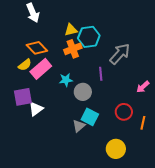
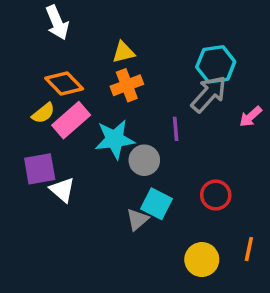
cyan hexagon: (89, 37) -> (216, 64), moved
cyan star: (66, 80) -> (115, 139), size x1.6
pink arrow: (143, 87) -> (251, 117), moved
white triangle: (36, 109) -> (62, 190), turned -42
orange line: (143, 123) -> (249, 249), moved

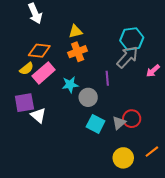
orange diamond: (64, 84) -> (39, 51), turned -40
cyan star: (115, 139) -> (70, 85), size x0.7
gray triangle: (137, 219) -> (119, 123), moved
orange line: (249, 249) -> (152, 152), turned 40

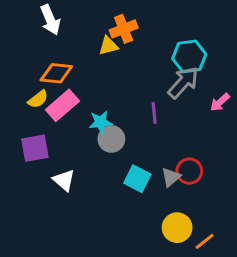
orange cross: (78, 52) -> (124, 29), moved
gray circle: (88, 97) -> (111, 139), moved
white triangle: (38, 115) -> (64, 180), moved
orange line: (152, 152) -> (205, 241), moved

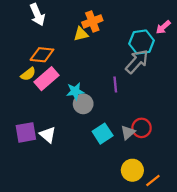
pink arrow: (220, 102) -> (163, 27), moved
purple square: (35, 148) -> (26, 132), moved
cyan square: (137, 179) -> (103, 134), turned 30

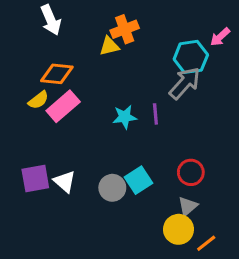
cyan star: (75, 91) -> (125, 117), moved
gray circle: (83, 104) -> (112, 188), moved
gray triangle: (128, 132) -> (188, 206), moved

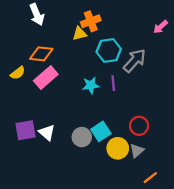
cyan hexagon: (191, 57) -> (109, 51), moved
yellow semicircle: (38, 100) -> (18, 73), moved
yellow circle: (178, 229) -> (118, 148), moved

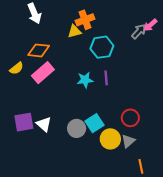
gray arrow: (135, 61) -> (139, 31), moved, size x0.7
orange line: (150, 178) -> (141, 166), turned -64

